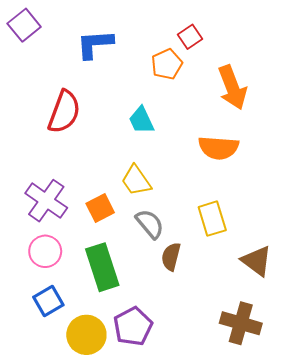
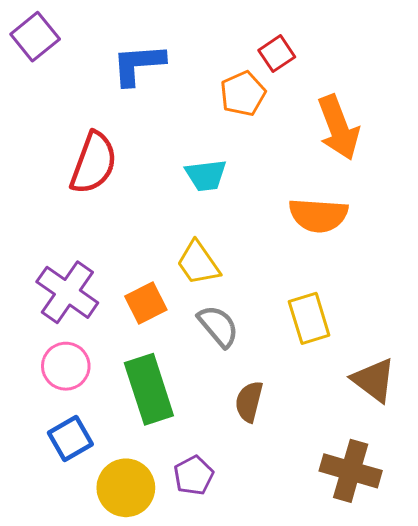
cyan trapezoid: (141, 120) -> (206, 175), turned -72
brown semicircle: (171, 257) -> (249, 402), moved
purple pentagon: (133, 326) -> (194, 475), size x0.7

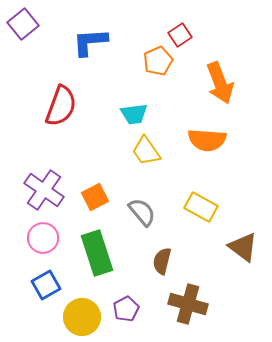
yellow trapezoid: (198, 263) -> (146, 151), moved
yellow rectangle: (309, 318) -> (201, 207), turned -44
brown cross: (351, 471) -> (188, 304), moved

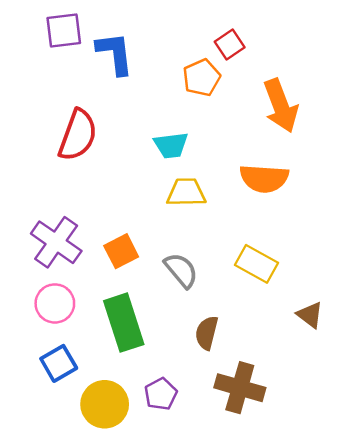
purple square: (23, 24) -> (64, 30), moved, turned 32
blue L-shape: (90, 42) -> (115, 53), turned 87
yellow trapezoid: (146, 151) -> (186, 192), turned 124
brown triangle: (243, 247) -> (310, 315), size x0.7

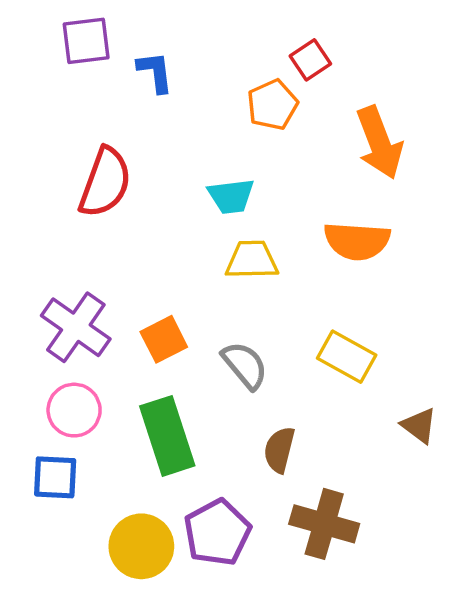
blue L-shape: (115, 53) -> (155, 72), size x0.7
blue square: (59, 363) -> (55, 477), moved, turned 33
purple pentagon: (161, 394) -> (217, 533), size x1.5

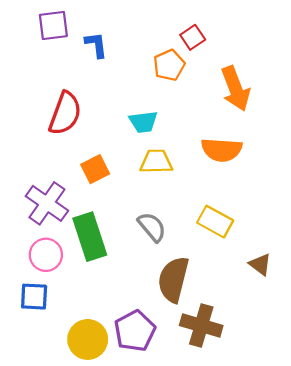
orange square: (164, 339) -> (95, 169), moved
green rectangle: (167, 436) -> (90, 237), moved
brown semicircle: (279, 450) -> (173, 279), size x1.6

